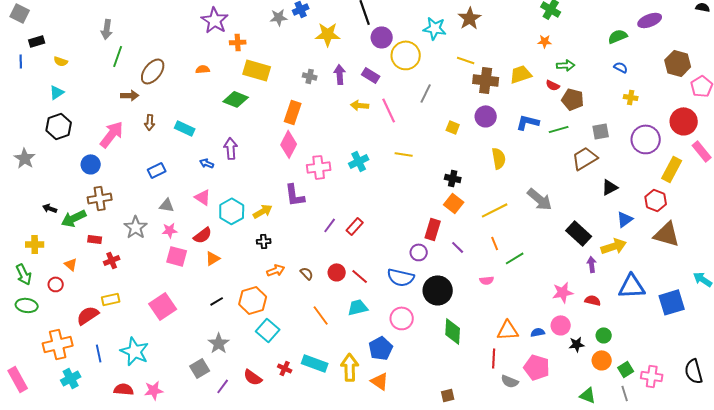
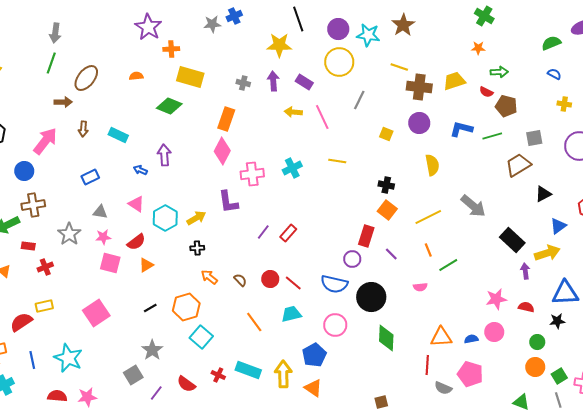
gray arrow: (107, 29) -> (55, 33), moved
yellow star: (328, 34) -> (279, 45), moved
purple circle: (382, 37) -> (338, 29), moved
orange arrow: (276, 270) -> (209, 277), turned -120
black star: (577, 344) -> (557, 321), moved

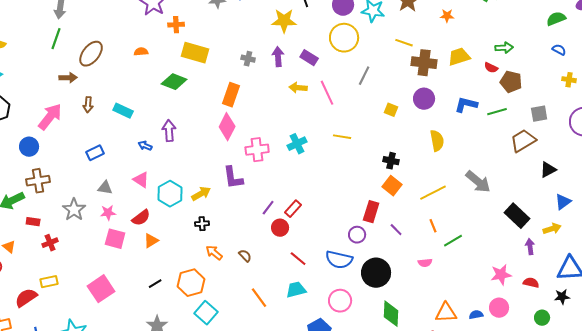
orange star: (478, 48) -> (447, 16), moved
yellow arrow: (547, 253) -> (552, 229), size x0.7
red circle: (270, 279) -> (280, 228), moved

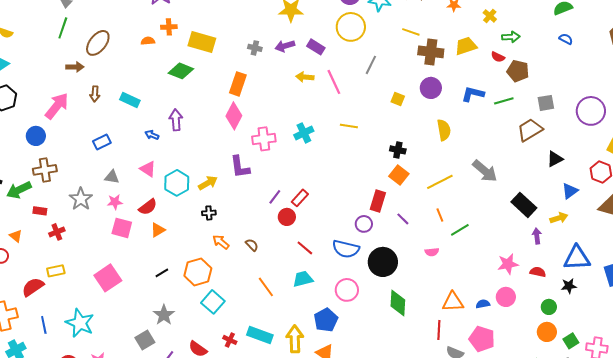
orange cross: (176, 25) -> (169, 27), moved
purple arrow: (278, 57) -> (285, 46), turned -102
yellow cross: (569, 80) -> (490, 16), moved, turned 32

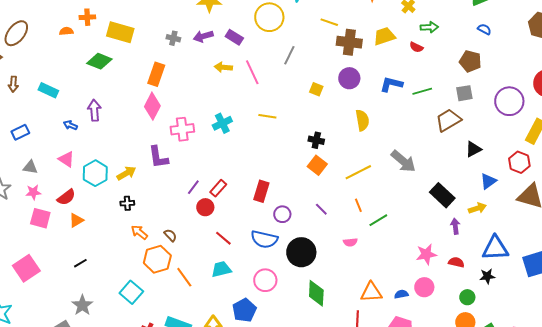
brown pentagon: (518, 71) -> (470, 61), moved
red rectangle: (378, 201) -> (261, 191), moved
orange hexagon: (198, 272) -> (157, 259), moved

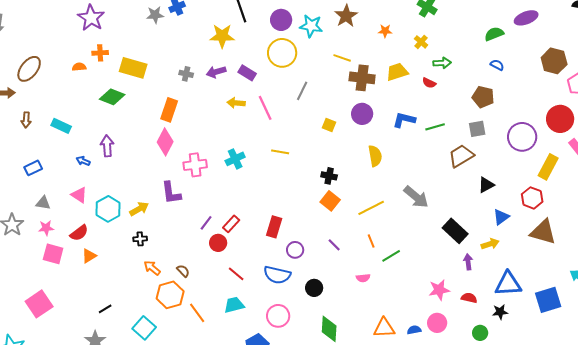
black circle: (301, 252) -> (314, 288), size x0.6
black line: (80, 263) -> (105, 309), moved

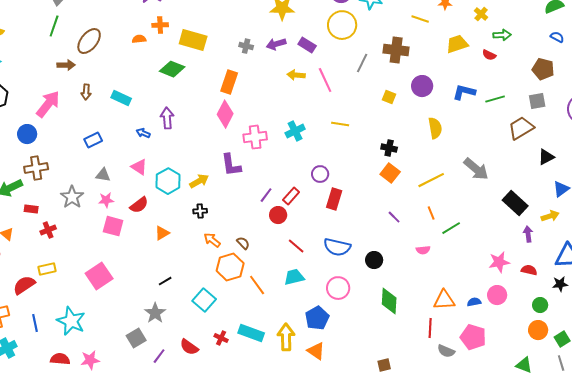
yellow line: (342, 58) -> (420, 19), moved
brown cross: (362, 78) -> (396, 50), moved
purple circle: (295, 250) -> (320, 174), moved
orange triangle: (89, 256) -> (162, 233), moved

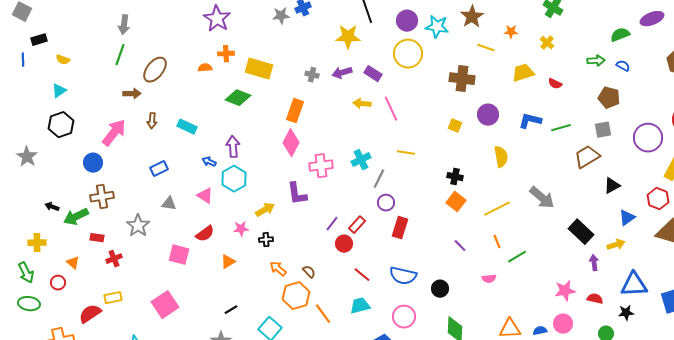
green arrow: (502, 35) -> (596, 61), moved
gray line: (362, 63) -> (379, 179), moved
cyan hexagon: (168, 181) -> (234, 179), moved
pink star: (106, 200) -> (241, 229), moved

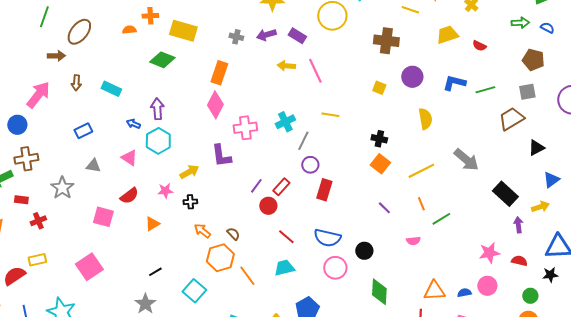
pink circle: (404, 317) -> (335, 268), moved

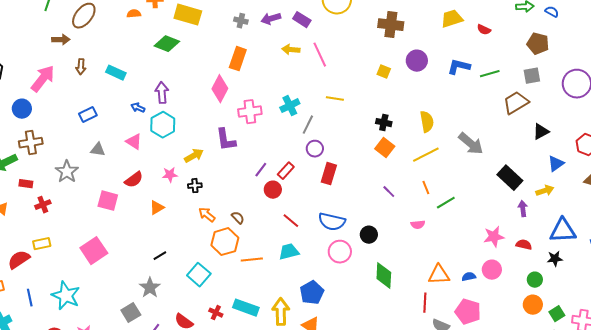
orange rectangle: (219, 73) -> (238, 59), moved
yellow semicircle: (425, 119) -> (427, 122), moved
orange line: (247, 276) -> (252, 260), turned -60

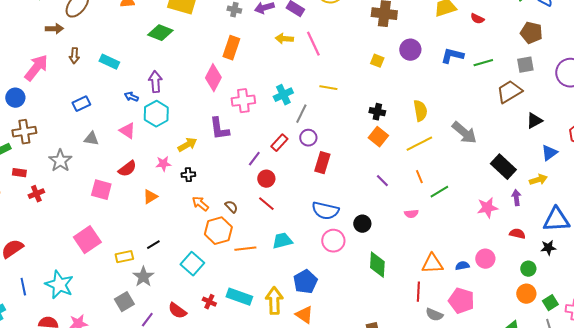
red rectangle: (286, 171) -> (279, 143), moved
red line: (291, 221) -> (266, 204), moved
pink star: (494, 237) -> (487, 208), moved
yellow rectangle: (42, 244) -> (124, 257), moved

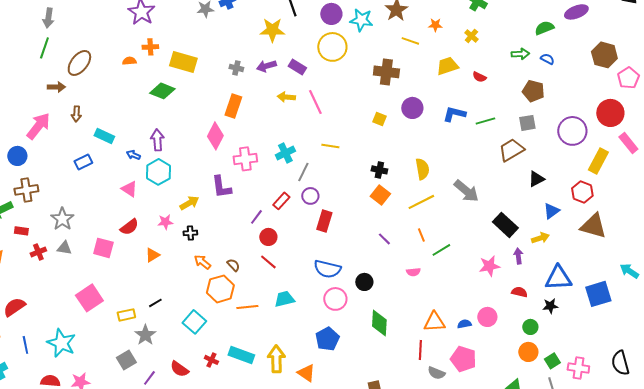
cyan rectangle: (109, 62) -> (104, 136), moved
gray triangle: (91, 139) -> (64, 248), moved
blue pentagon: (305, 282) -> (327, 339), moved

